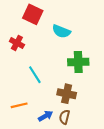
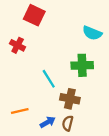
cyan semicircle: (61, 31) -> (92, 33), moved
cyan line: (35, 75) -> (49, 79), moved

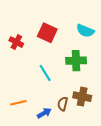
red square: (34, 15) -> (47, 33), moved
brown cross: (70, 99) -> (82, 97), moved
brown semicircle: (68, 123) -> (63, 104), moved

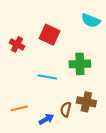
cyan semicircle: (85, 31) -> (91, 21), moved
cyan line: (45, 73) -> (47, 77), turned -48

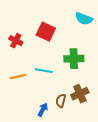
brown cross: (86, 102) -> (80, 94), turned -36
orange line: (19, 108) -> (18, 77), moved
blue arrow: (46, 119) -> (43, 110), turned -32

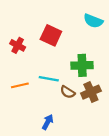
brown cross: (80, 94) -> (91, 92), moved
brown semicircle: (61, 101) -> (68, 92), moved, turned -72

